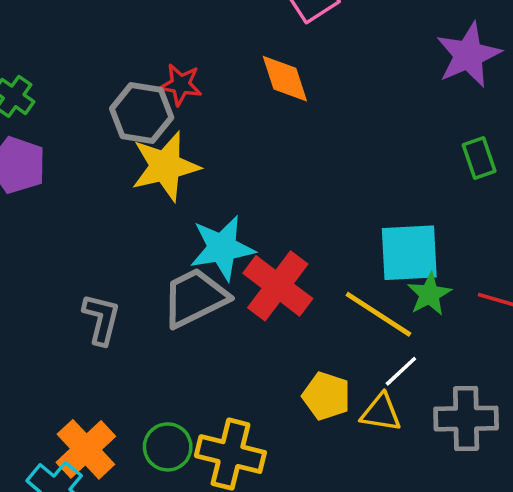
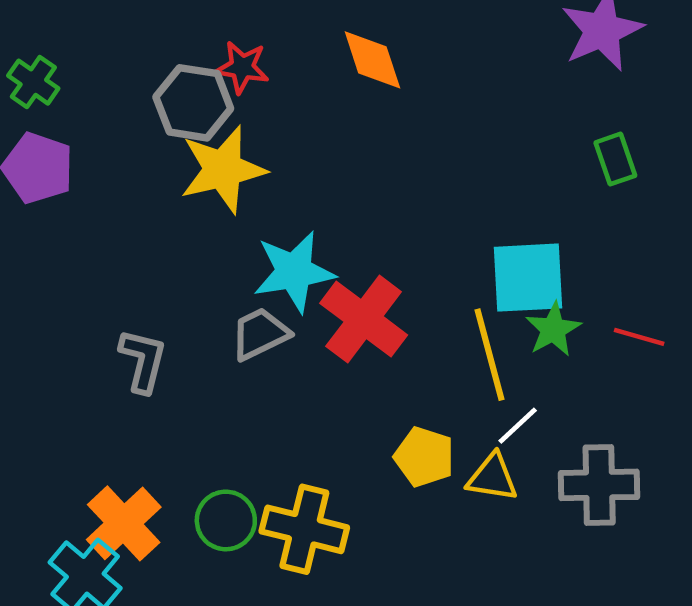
gray trapezoid: (195, 298) -> (260, 334), size x0.7
yellow line: (378, 314) -> (489, 355), turned 42

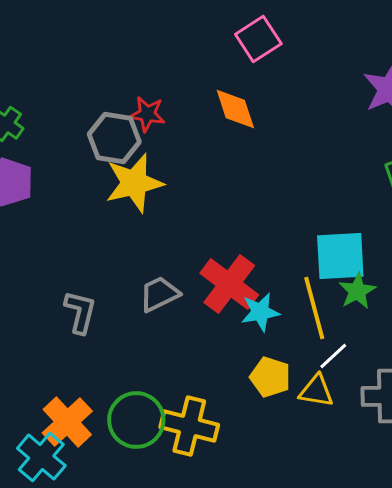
cyan star: (294, 272) -> (260, 312), moved, size x0.7
green circle: (226, 520) -> (136, 420), size x1.4

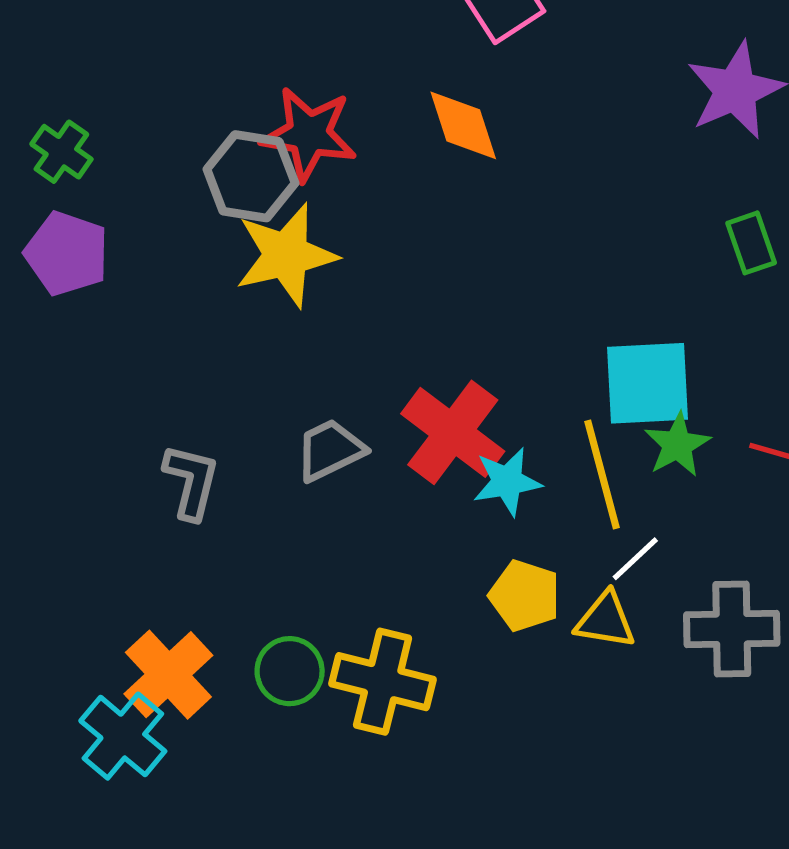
red star: (147, 114) -> (309, 134), size x1.5
green circle: (136, 420) -> (290, 671), size x0.7

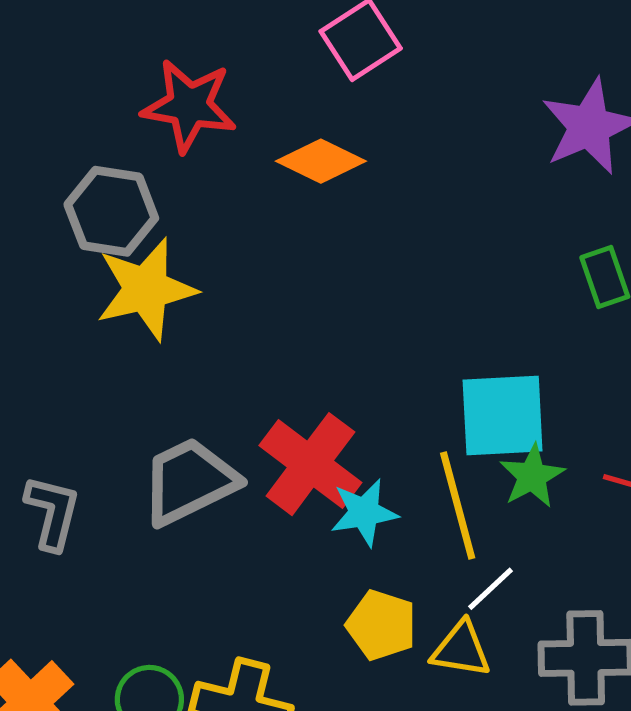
orange diamond: (463, 125) -> (321, 161), turned -46
red star: (309, 134) -> (189, 106), moved
gray trapezoid: (330, 450) -> (189, 481), size x1.4

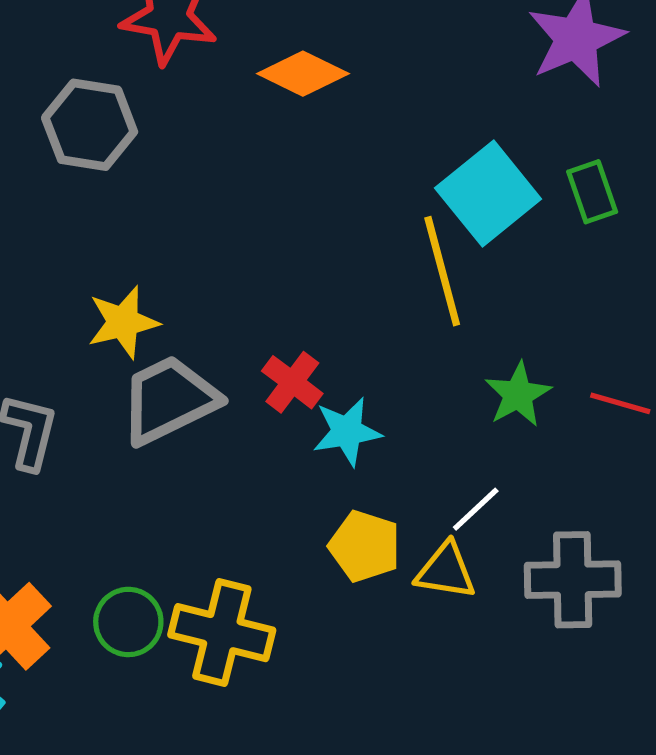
yellow star: (146, 289) -> (123, 322), moved, size x0.7
cyan square: (503, 416) -> (488, 194), moved, turned -36
red cross: (310, 464) -> (292, 382), size x0.6
yellow line: (458, 506) -> (442, 271), moved

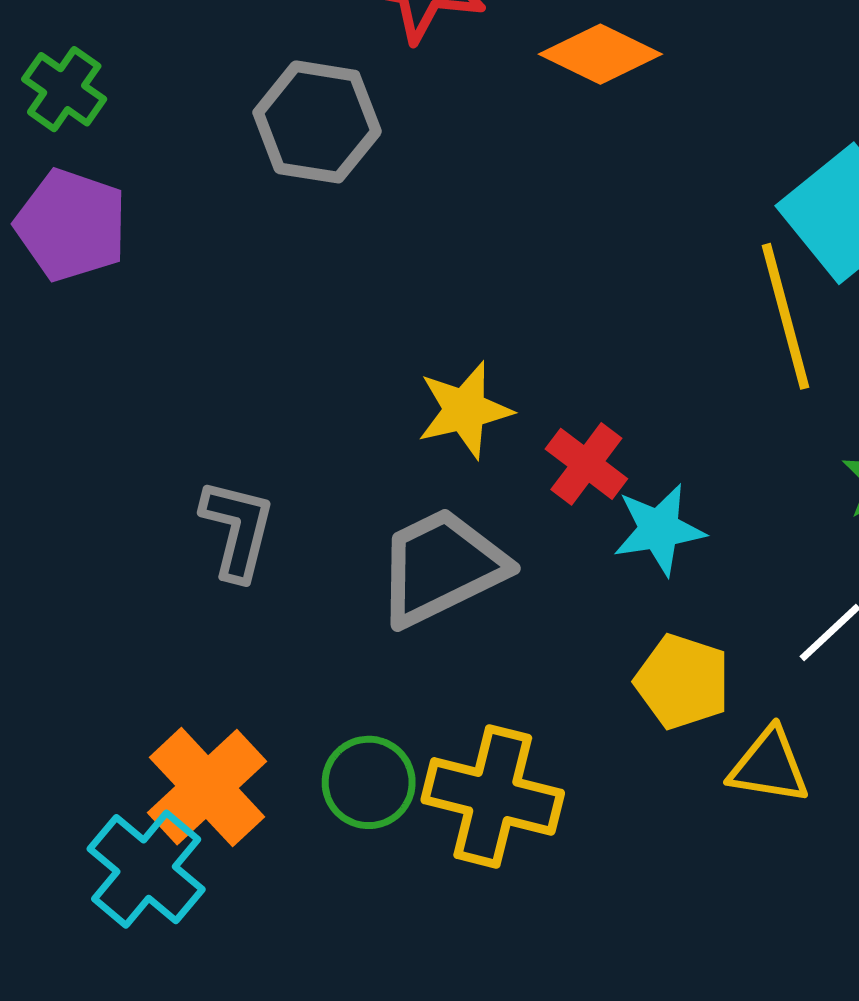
yellow star: (123, 322) -> (465, 410), moved
gray trapezoid: (169, 400) -> (441, 567), moved
yellow triangle: (446, 571) -> (769, 766), moved

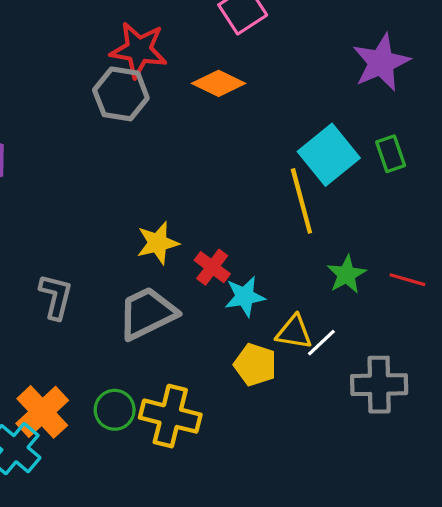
gray hexagon: (317, 122) -> (121, 94), moved
yellow triangle: (769, 766) -> (294, 332), moved

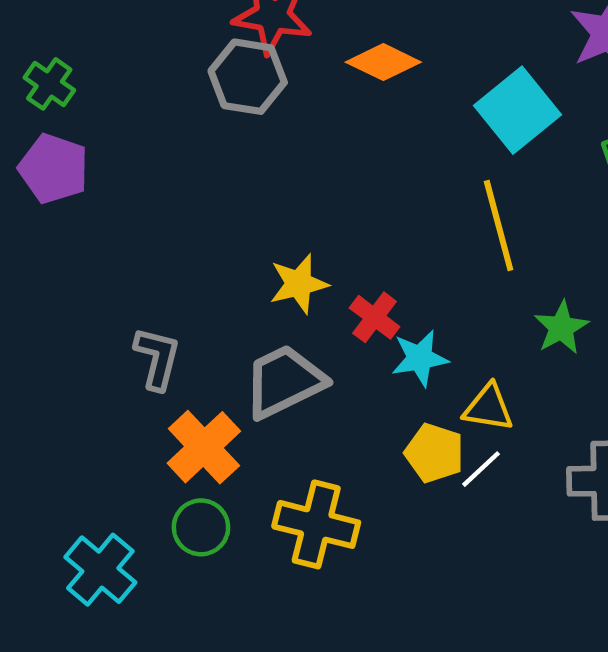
cyan square: (329, 155) -> (517, 110), moved
white line: (321, 343) -> (481, 469), moved
green circle: (115, 410) -> (201, 527), moved
orange cross: (42, 412) -> (204, 447), moved

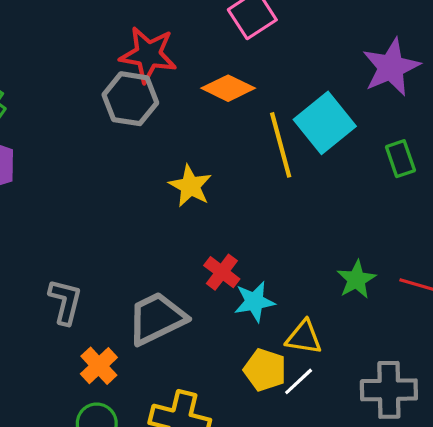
yellow line: (499, 225) -> (281, 145), moved
yellow star: (299, 284) -> (190, 186), moved, turned -30
orange cross: (204, 447) -> (99, 366), size x0.7

